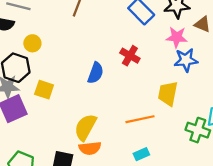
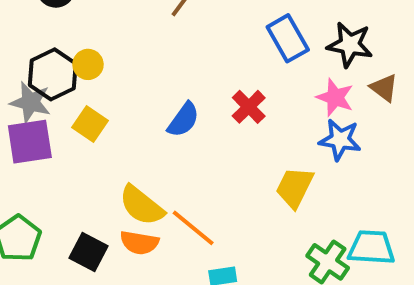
yellow circle: (32, 43) -> (88, 64), moved
orange line: (140, 119) -> (193, 228), moved, turned 36
yellow semicircle: (85, 127) -> (142, 206), turned -96

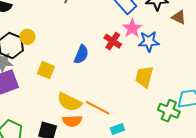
pink star: (335, 97) -> (132, 28), moved, turned 30
yellow square: (90, 124) -> (46, 70), moved
blue star: (340, 140) -> (149, 42), moved

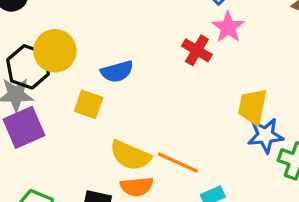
yellow circle: (27, 37) -> (55, 51), size x1.6
blue star: (149, 42) -> (265, 135), moved
blue semicircle: (81, 54) -> (117, 71), moved, turned 54

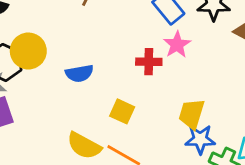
red cross: (197, 50) -> (149, 62), turned -35
yellow square: (89, 104) -> (122, 111), moved

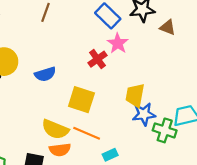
red cross: (149, 62) -> (98, 59), turned -30
yellow square: (122, 111) -> (81, 100), size x1.4

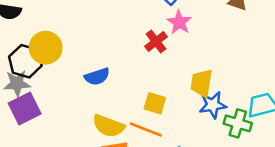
blue semicircle: (45, 74) -> (97, 77), moved
yellow square: (81, 100) -> (155, 103), moved, size x0.7

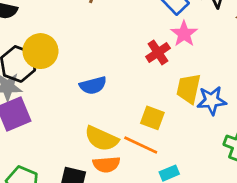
yellow trapezoid: (202, 83) -> (189, 89), moved
blue star: (213, 105) -> (212, 101), moved

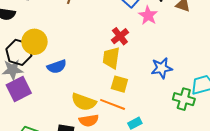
pink star: (184, 34) -> (148, 15), moved
blue semicircle: (93, 85) -> (57, 67), moved
yellow trapezoid: (189, 89) -> (111, 58), moved

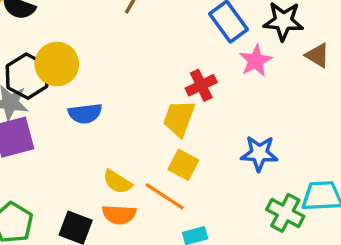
yellow semicircle: (84, 102) -> (117, 182), size x0.7

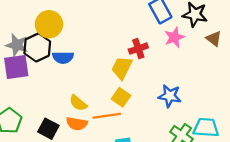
black hexagon: (27, 76) -> (37, 47), moved
orange line: (165, 196) -> (107, 116), turned -48

